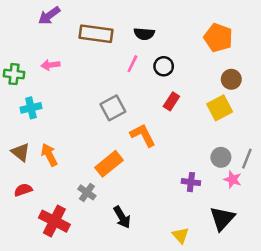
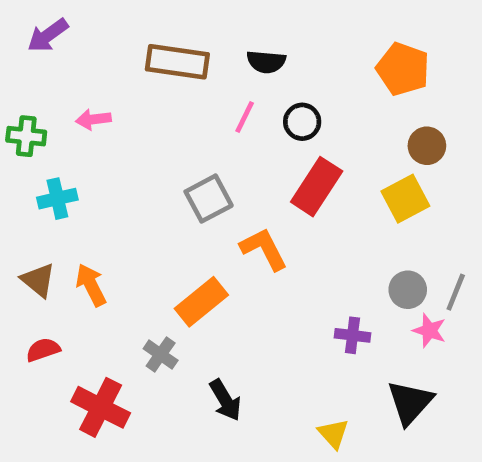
purple arrow: (49, 16) -> (48, 35), moved
red rectangle: (171, 101) -> (317, 187), size x1.6

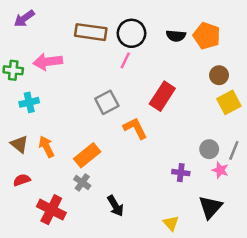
black semicircle: (266, 62) -> (176, 36), moved
pink arrow: (93, 119) -> (48, 62), size x1.6
black circle: (302, 122) -> (131, 33), moved, size x1.5
yellow square: (405, 199) -> (229, 102), moved
orange rectangle: (201, 302) -> (87, 155), moved

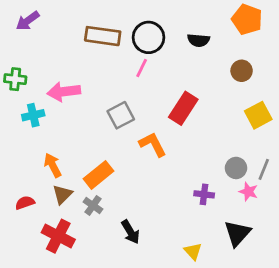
orange pentagon: (207, 36) -> (247, 19), moved
pink arrow: (48, 62) -> (64, 92), moved
brown circle: (219, 75) -> (242, 71), moved
brown triangle: (19, 144) -> (62, 194), moved, turned 36

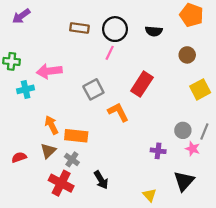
brown rectangle: (103, 36) -> (79, 28), size x0.7
orange arrow: (53, 165) -> (51, 125), moved
orange rectangle: (98, 175) -> (76, 136), turned 45
red cross: (58, 236) -> (61, 183), moved

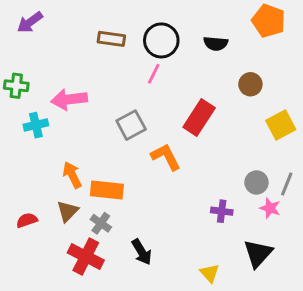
brown circle: (187, 55) -> (250, 84), moved

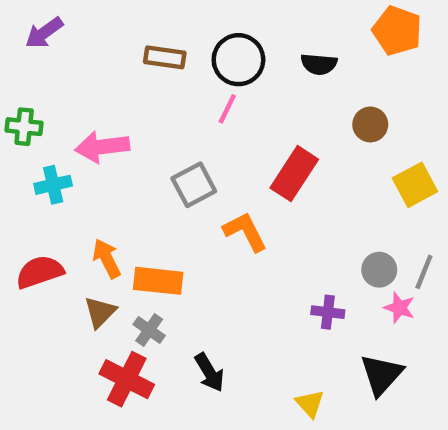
red semicircle: (27, 220) -> (40, 272), moved, size x1.5

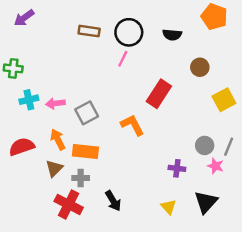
pink arrow: (102, 147) -> (55, 103), moved, size x0.7
gray square: (194, 185) -> (87, 113), moved
gray cross: (149, 330) -> (81, 178), turned -35
yellow triangle: (310, 404) -> (169, 207), moved

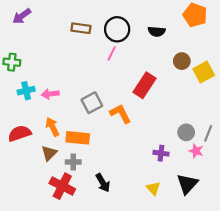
yellow square: (224, 100) -> (204, 72), moved
gray square: (87, 113) -> (92, 103), moved

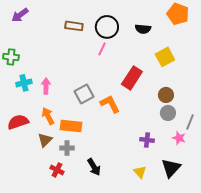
brown circle: (182, 61) -> (166, 95), moved
yellow square: (204, 72) -> (165, 57), moved
pink arrow: (50, 94) -> (46, 86), turned 98
gray circle: (186, 132) -> (168, 113), moved
red cross: (62, 186) -> (57, 170), size x0.6

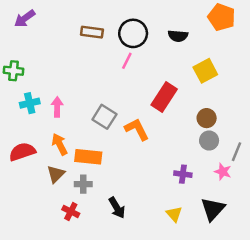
gray square: (84, 94) -> (104, 117), turned -30

